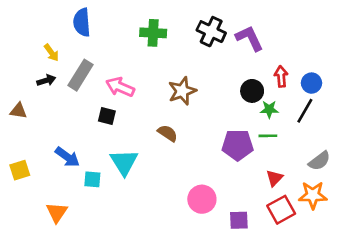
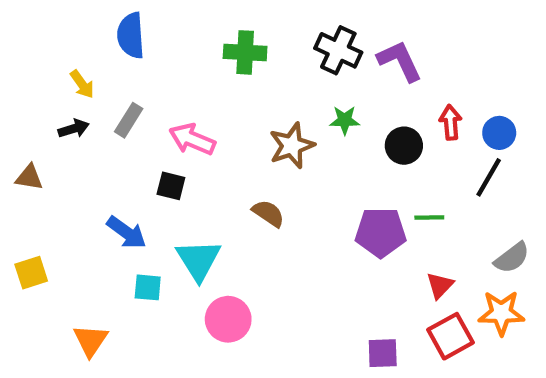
gray rectangle: (81, 75) -> (129, 120), size x0.7
green star: (269, 109) -> (345, 120), moved
blue arrow: (67, 157) -> (127, 232), moved
pink circle: (202, 199) -> (228, 319), moved

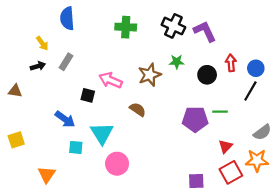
pink arrow: (192, 139) -> (111, 80), moved

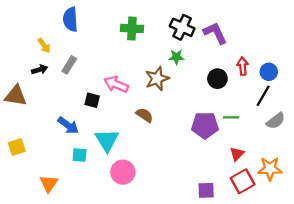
green star: (177, 62) -> (176, 57), moved
brown triangle: (15, 91) -> (16, 96), size x1.5
gray semicircle: (262, 132) -> (276, 121), moved

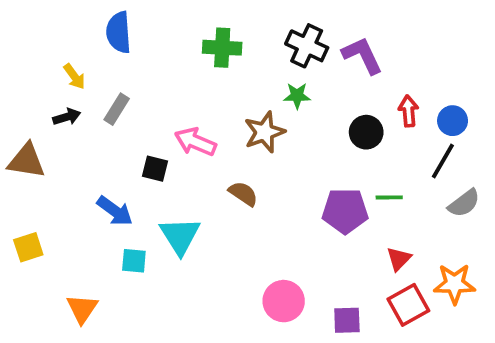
pink circle: (123, 172) -> (284, 301), moved

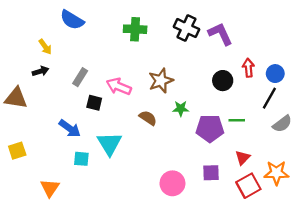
blue semicircle: (119, 32) -> (72, 20), turned -55
green star: (297, 96) -> (181, 109), moved
gray rectangle: (117, 109) -> (80, 77), moved
purple square: (347, 320) -> (211, 173), moved

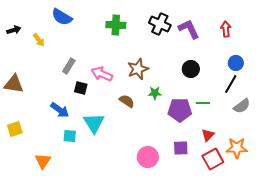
red arrow: (248, 68) -> (226, 29), moved
black arrow: (41, 71) -> (14, 30), moved

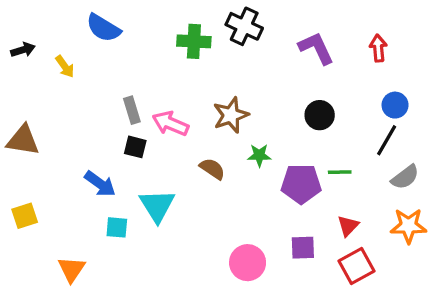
black cross: (160, 24) -> (244, 26), moved
gray rectangle: (69, 66) -> (132, 110), moved, turned -49
orange star: (237, 148) -> (408, 226), moved

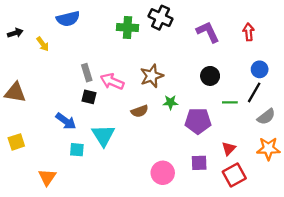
blue semicircle: (103, 28) -> (68, 19), turned -45
brown semicircle: (212, 169) -> (140, 111), turned 126
green line: (340, 172) -> (230, 102), moved

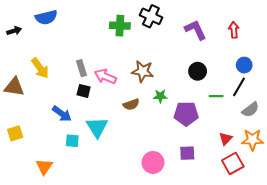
blue semicircle: (68, 19) -> (46, 17), moved
yellow arrow: (43, 44) -> (40, 68), moved, size x1.5
brown star: (152, 76) -> (143, 71), turned 30
red triangle: (229, 149) -> (226, 139), moved
red square: (234, 175) -> (233, 163), moved

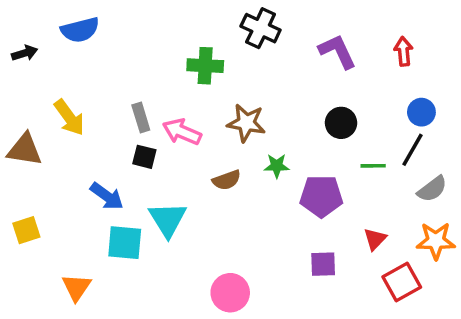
green cross: (120, 26) -> (205, 66), moved
red triangle: (226, 139) -> (375, 239), moved
cyan square: (72, 141) -> (125, 243), size x1.5
pink circle: (153, 162) -> (230, 293), moved

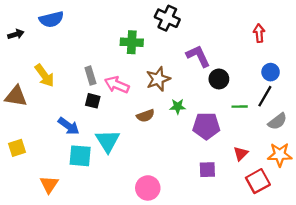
purple L-shape: (337, 51) -> (198, 56), moved
brown star: (246, 123) -> (158, 79), turned -30

